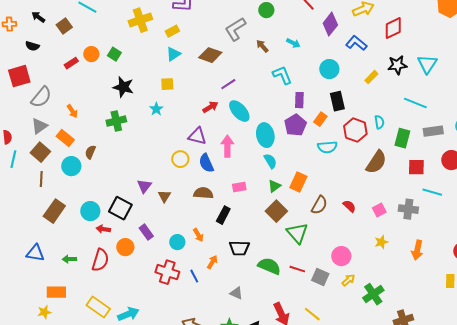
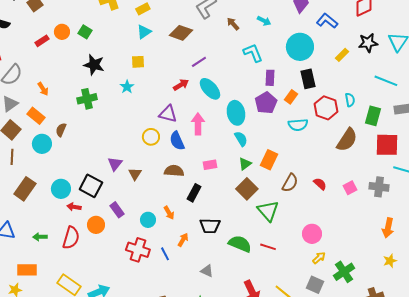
cyan circle: (329, 69) -> (300, 47), size x1.4
red square: (416, 167) -> (387, 145), size x1.4
yellow star: (381, 242) -> (390, 261), moved
gray square: (320, 277) -> (315, 285), moved

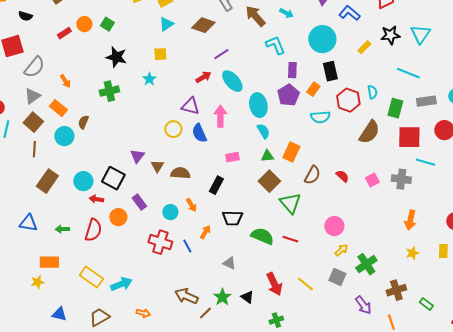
brown arrow: (233, 24) -> (255, 16), size x1.6
green triangle: (245, 164) -> (267, 156), turned 32
brown semicircle: (174, 171) -> (180, 173), moved

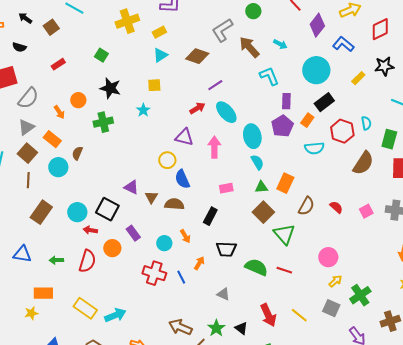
orange circle: (84, 24) -> (78, 100), moved
black rectangle: (330, 71) -> (324, 102), turned 66
blue semicircle: (199, 133) -> (182, 179), moved
purple triangle: (137, 156) -> (131, 187), turned -42

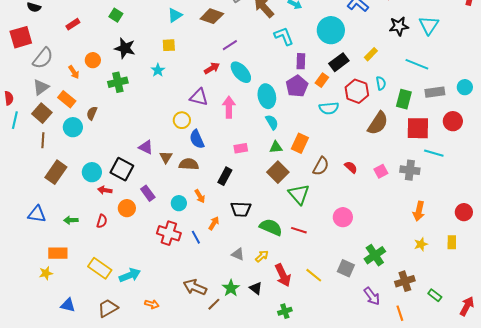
yellow rectangle: (358, 78) -> (371, 54), moved
red semicircle: (87, 261) -> (102, 221), size x0.6
yellow arrow: (335, 281) -> (262, 256), moved

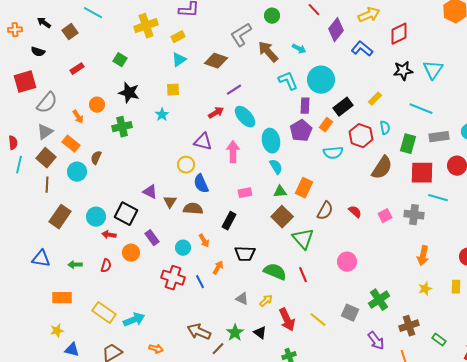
cyan circle: (331, 30) -> (321, 80), moved
red line: (299, 230) -> (303, 275), turned 49
yellow star: (46, 273) -> (57, 331), moved

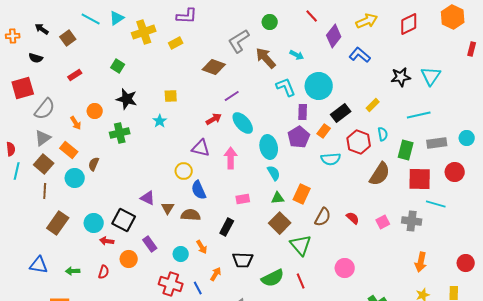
red diamond: (399, 34) -> (409, 24), moved
cyan triangle: (179, 60) -> (117, 18), moved
cyan line: (421, 109) -> (419, 115), turned -35
green semicircle: (275, 272) -> (273, 278), turned 130

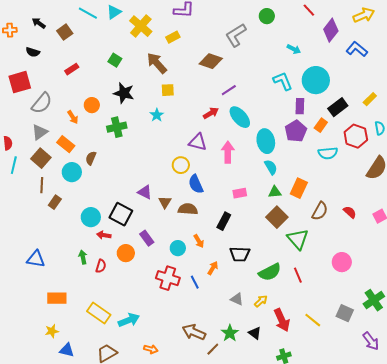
yellow cross: (144, 32) -> (141, 26), turned -30
brown arrow: (266, 58) -> (157, 63), moved
brown rectangle: (58, 223) -> (55, 202), moved, size x0.6
green arrow: (73, 271) -> (83, 257), moved, turned 80

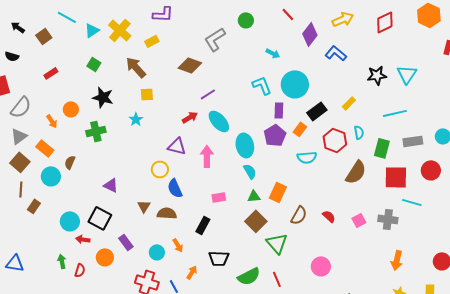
cyan triangle: (114, 12) -> (92, 30), moved
purple triangle: (145, 192) -> (111, 185), moved

